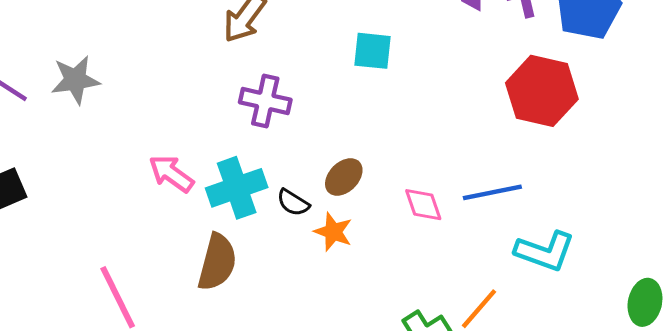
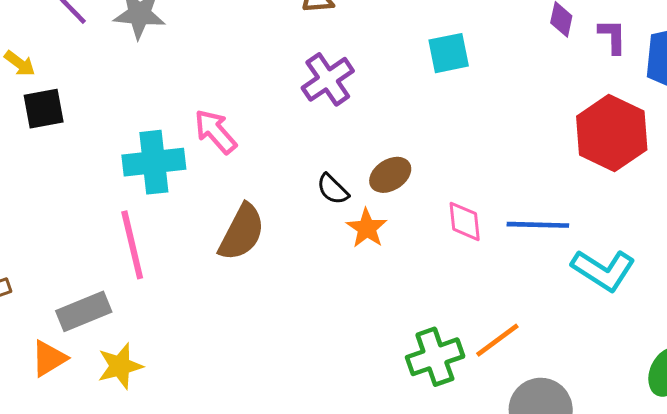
cyan square: (373, 51) -> (449, 53), turned -30
purple cross: (265, 101) -> (328, 79), turned 30
cyan cross: (237, 188) -> (154, 162), moved
cyan L-shape: (545, 251) -> (603, 270), moved

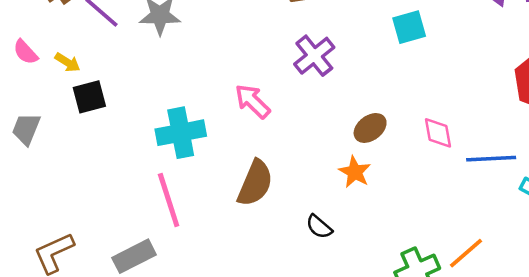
pink arrow: (215, 132) -> (252, 101), moved
black semicircle: (333, 189) -> (319, 227), moved
pink diamond: (465, 221) -> (438, 133), moved

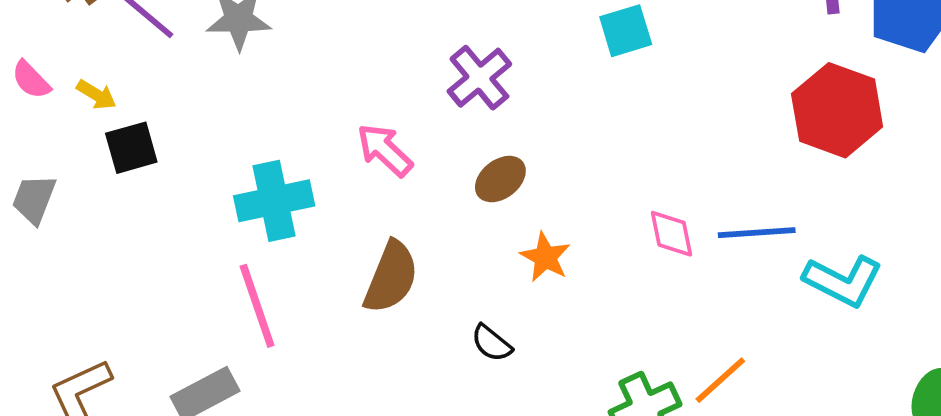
brown ellipse: (370, 128) -> (500, 179), moved
pink diamond: (438, 133) -> (671, 234), moved

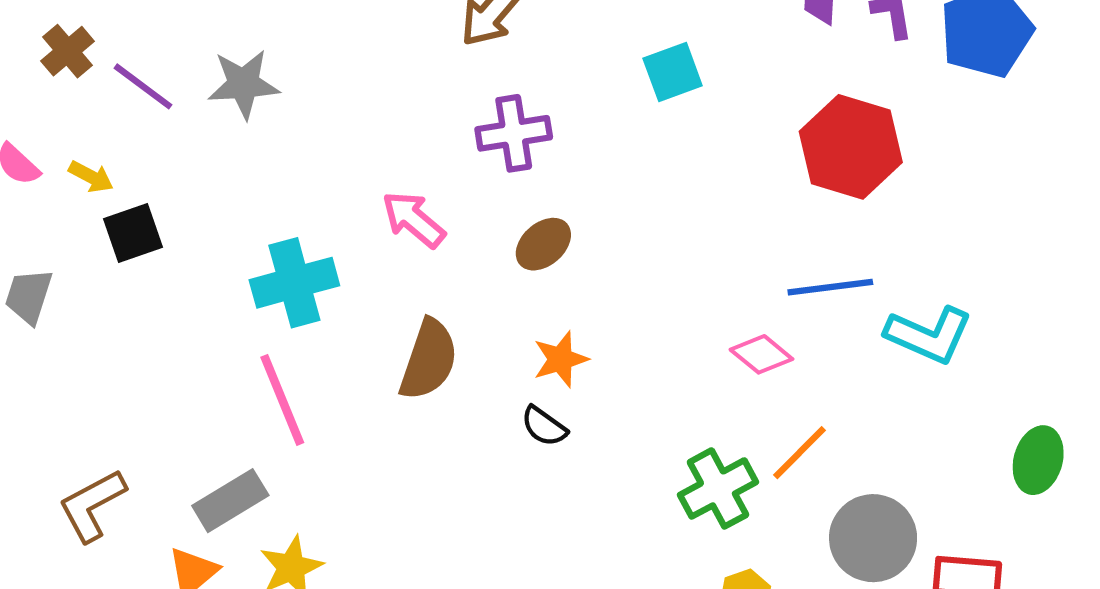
purple cross: (479, 78) -> (514, 133), turned 34
red hexagon: (837, 110) -> (851, 147), moved
pink diamond: (671, 234) -> (761, 354), moved, turned -36
orange star: (545, 257) -> (561, 359), moved, turned 30

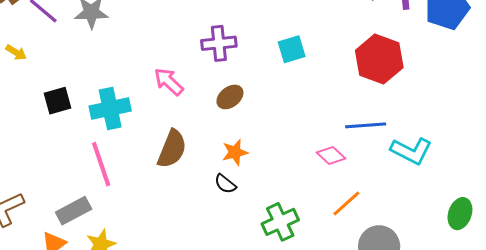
cyan square: (673, 72) -> (292, 49), moved
black square: (133, 233) -> (57, 101), moved
green cross: (718, 488) -> (280, 222), moved

